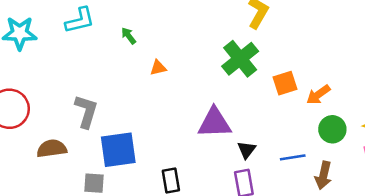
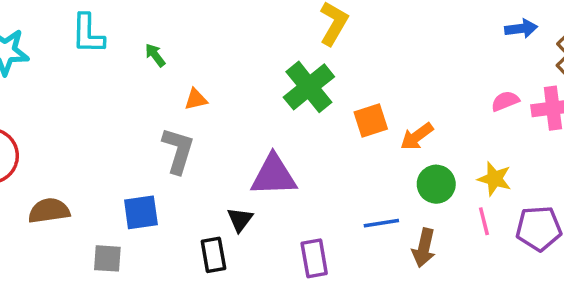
cyan L-shape: (80, 20) -> (88, 34), turned 104
gray L-shape: (86, 111) -> (178, 151), moved
blue square: (118, 150) -> (141, 212), size x0.7
black triangle: (247, 150) -> (240, 220), moved

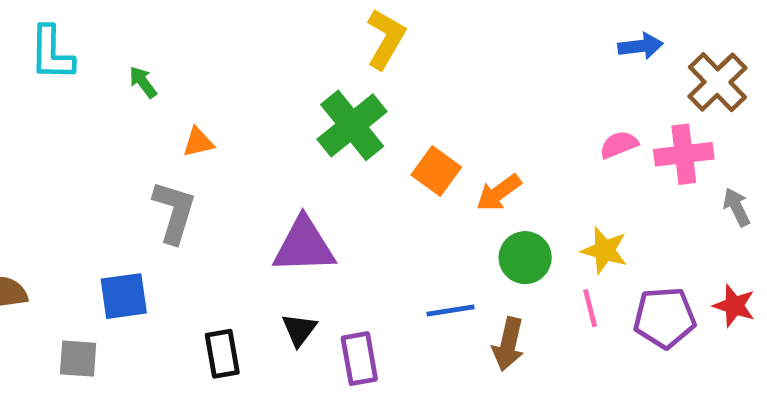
orange square: (371, 121) -> (436, 171), turned -36
black triangle: (240, 220) -> (299, 330), moved

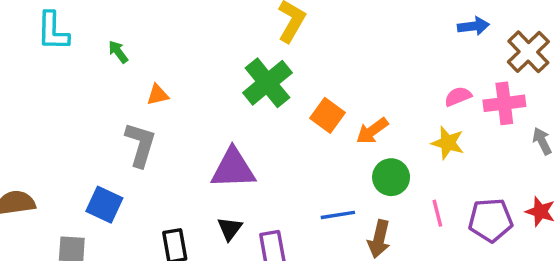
yellow star: (604, 250) -> (448, 143), moved
blue square: (124, 296) -> (104, 205), turned 33

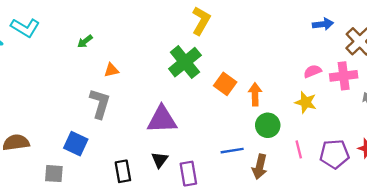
cyan L-shape: (53, 31) -> (25, 28), moved, turned -60
green arrow: (118, 52) -> (85, 41), turned -91
orange arrow: (372, 131) -> (255, 94), turned 125

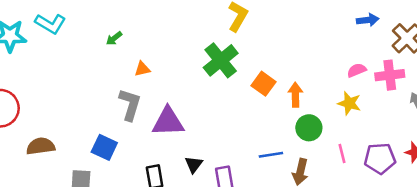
purple triangle: (162, 120) -> (168, 122), moved

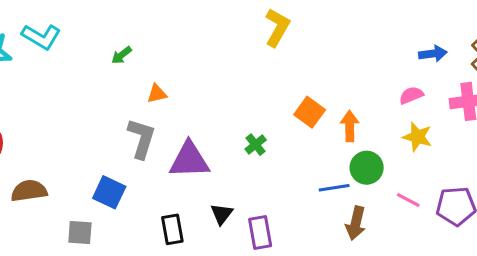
blue arrow: (368, 20) -> (433, 54), moved
green cross: (221, 60) -> (256, 145), moved, size x0.5
pink semicircle: (357, 70) -> (411, 95), moved
pink line: (342, 154) -> (408, 200), turned -48
blue line: (271, 155) -> (334, 188), moved

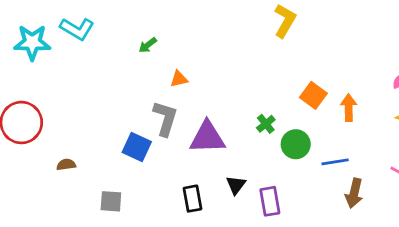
green circle: (367, 168) -> (296, 144), moved
brown semicircle: (29, 191) -> (66, 165), size x0.6
blue square: (109, 192) -> (137, 147), moved

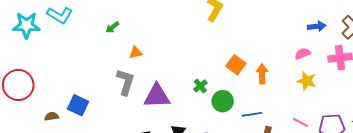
blue square: (137, 147) -> (78, 105), moved

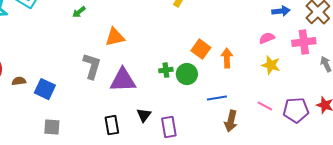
orange triangle: (136, 53) -> (115, 37), moved, size x1.5
green cross: (200, 86) -> (166, 70), turned 32
green circle: (223, 101) -> (187, 74), moved
brown semicircle: (52, 116) -> (19, 81), moved

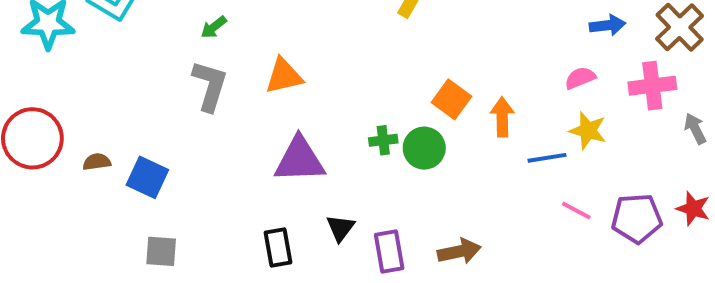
gray L-shape: (92, 66) -> (210, 86), moved
blue line: (217, 98) -> (547, 158), moved
brown arrow: (231, 121) -> (459, 251), moved, turned -115

